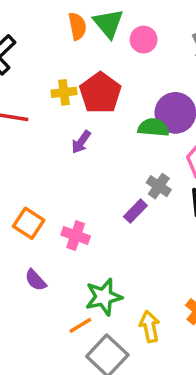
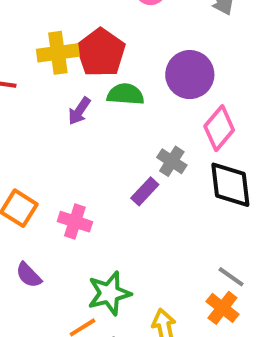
yellow cross: (64, 92) -> (58, 53), size x1.4
green semicircle: (153, 127) -> (125, 94), moved

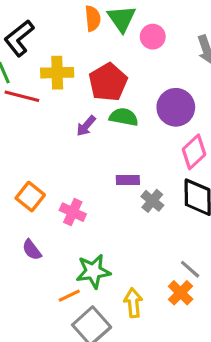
yellow cross: (58, 53) -> (57, 73), moved
gray cross: (172, 161) -> (152, 201), moved
purple rectangle: (145, 191) -> (128, 180), moved, turned 40

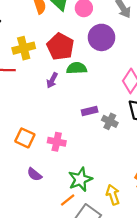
purple circle: (176, 107) -> (101, 37), moved

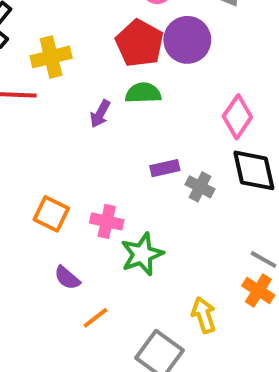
red pentagon: (60, 47) -> (140, 43), moved
green star: (80, 179) -> (142, 254), moved
orange line: (68, 200) -> (95, 318), moved

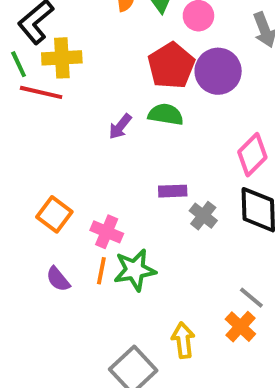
yellow cross: (51, 57) -> (62, 58), moved
orange line: (95, 318) -> (101, 271), moved, turned -52

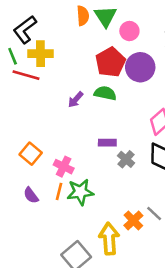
orange cross: (240, 327) -> (133, 220), moved
yellow arrow: (183, 340) -> (109, 239), size x1.4

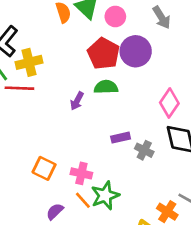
orange line: (59, 191) -> (83, 200), turned -42
purple semicircle: (31, 195) -> (55, 211), turned 96

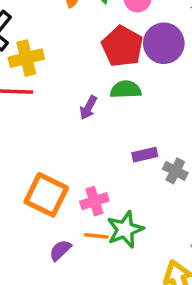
orange square: (44, 168) -> (46, 195), size x1.4
pink cross: (81, 173) -> (94, 201), turned -30
orange line: (83, 200) -> (96, 236), turned -42

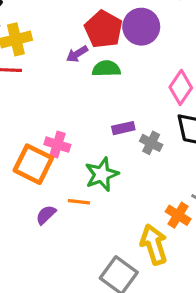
purple arrow: (88, 108) -> (77, 54), moved, turned 30
pink cross: (94, 201) -> (57, 145), moved, turned 35
green star: (125, 230) -> (102, 174), moved

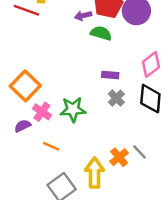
purple rectangle: (123, 128) -> (110, 75), moved
pink cross: (57, 145) -> (42, 112), moved
orange line: (79, 202) -> (51, 146), moved

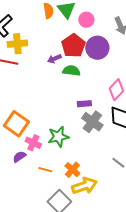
gray cross: (116, 98) -> (92, 122), size x1.5
orange cross: (119, 157) -> (72, 170), moved
yellow arrow: (95, 173) -> (84, 186), turned 80

